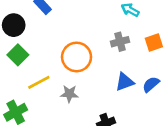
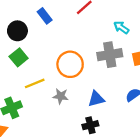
gray cross: (120, 42) -> (110, 55), size x1.5
blue triangle: (125, 82) -> (96, 99), moved

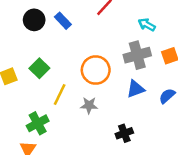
black circle: (17, 31) -> (34, 20), moved
yellow line: (35, 83) -> (60, 95), turned -36
blue triangle: (96, 99) -> (135, 89), moved

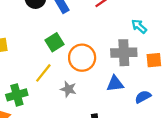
green square: (39, 68) -> (55, 42), moved

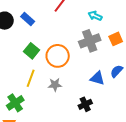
blue triangle: (115, 84) -> (97, 78), moved, turned 42

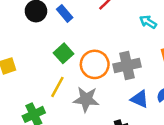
gray cross: (90, 41) -> (127, 66), moved
gray star: (55, 85) -> (86, 99), size x1.5

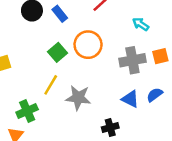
orange circle: (95, 64) -> (88, 45), moved
gray cross: (127, 66) -> (132, 60), moved

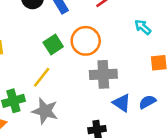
gray cross: (132, 60) -> (103, 74), moved
gray star: (78, 98) -> (45, 111), moved

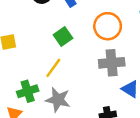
orange circle: (86, 41) -> (108, 26), moved

